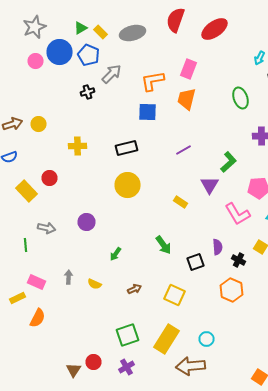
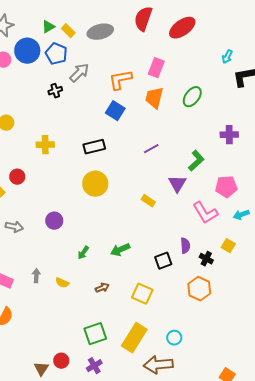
green ellipse: (240, 98) -> (192, 97), moved, turned 55
blue square: (148, 112) -> (115, 111), turned 30
green arrow: (164, 245) -> (120, 250), moved, turned 102

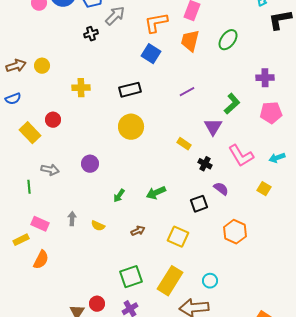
pink pentagon: (226, 187) -> (271, 113), moved
purple semicircle: (185, 246) -> (221, 189), turned -49
black cross: (206, 259) -> (205, 164), moved

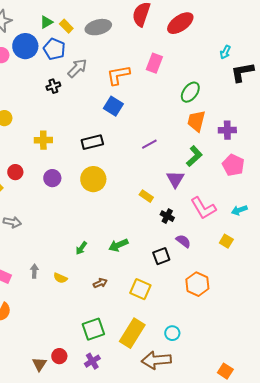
orange trapezoid: (190, 41) -> (196, 121), moved
pink pentagon: (271, 113) -> (233, 165), turned 30
purple circle: (90, 164) -> (52, 178), moved

